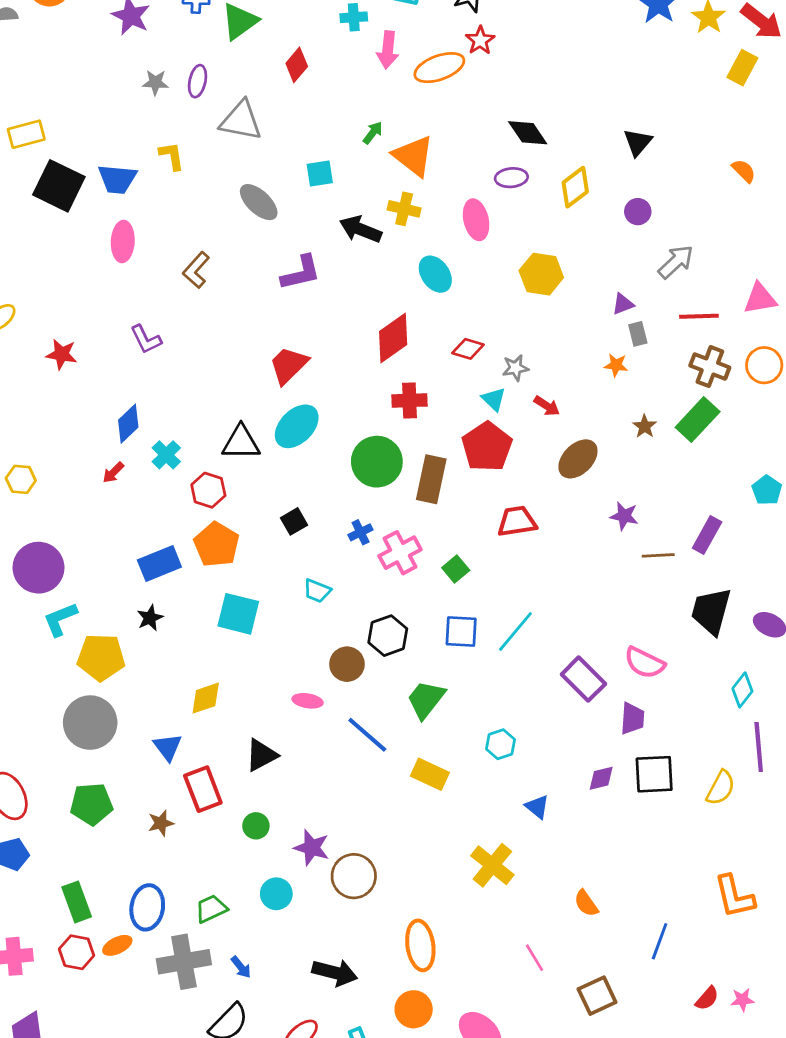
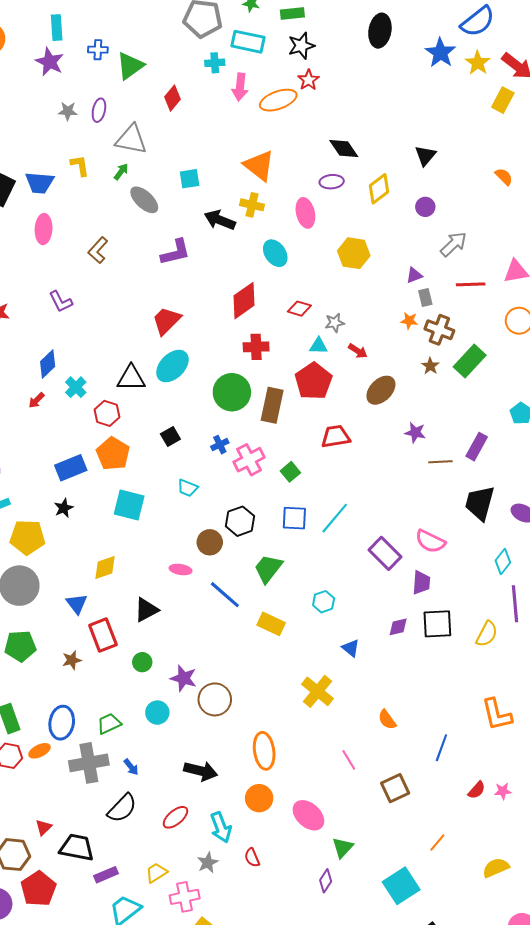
green arrow: (373, 133) -> (121, 172), moved
brown cross: (710, 367) -> (439, 330), moved
cyan triangle: (494, 399) -> (319, 346), turned -42

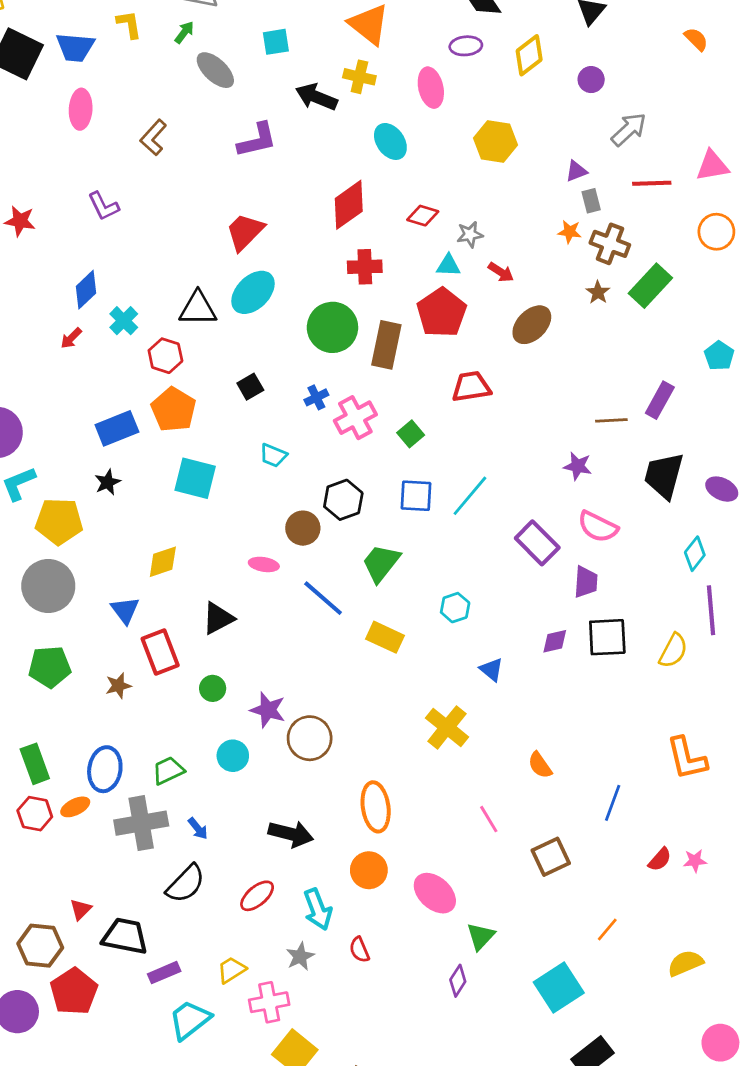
purple star: (415, 433) -> (578, 466), moved

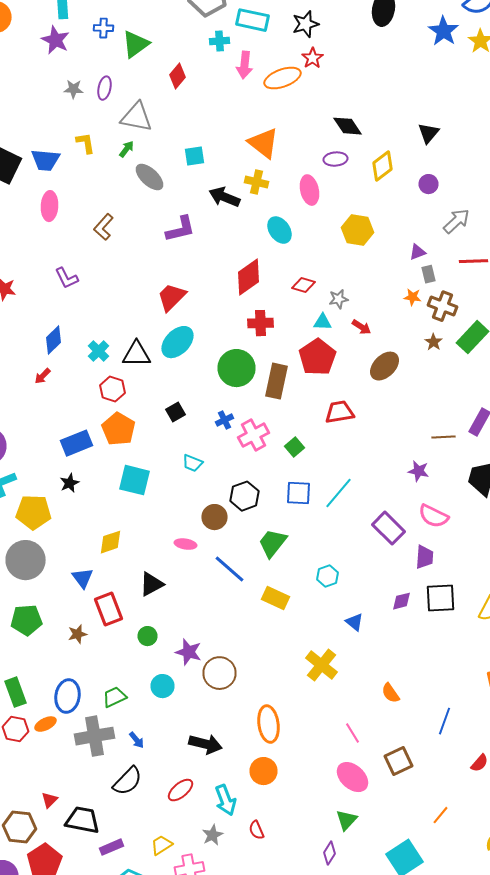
cyan cross: (124, 321) -> (98, 351), moved
pink ellipse: (435, 893) -> (352, 777), moved

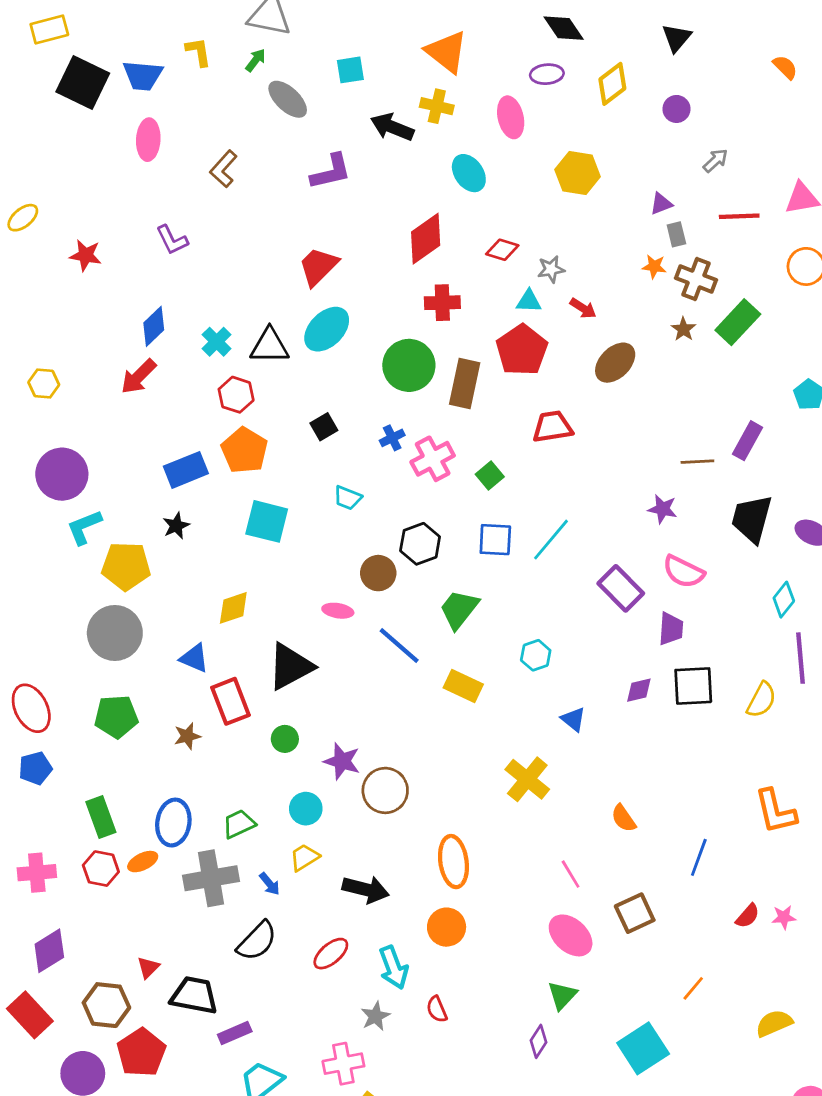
gray arrow: (456, 221) -> (716, 161), size x0.7
red arrow: (42, 376) -> (139, 377), size x1.6
blue triangle: (82, 578) -> (194, 658), turned -30
black triangle: (152, 584) -> (290, 666), size x1.4
yellow trapezoid: (162, 845) -> (304, 857), moved

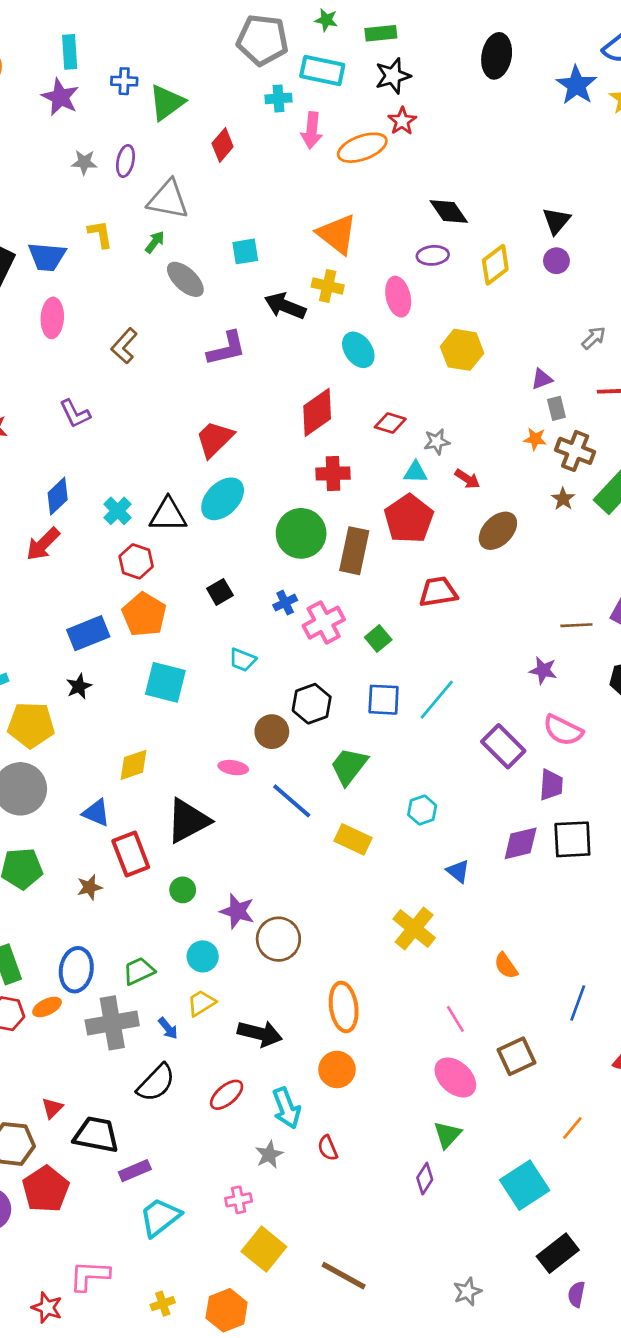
purple circle: (676, 109) -> (556, 261), moved
purple diamond: (639, 690) -> (521, 843), size x1.4
pink cross: (343, 1064) -> (239, 1200), size x0.7

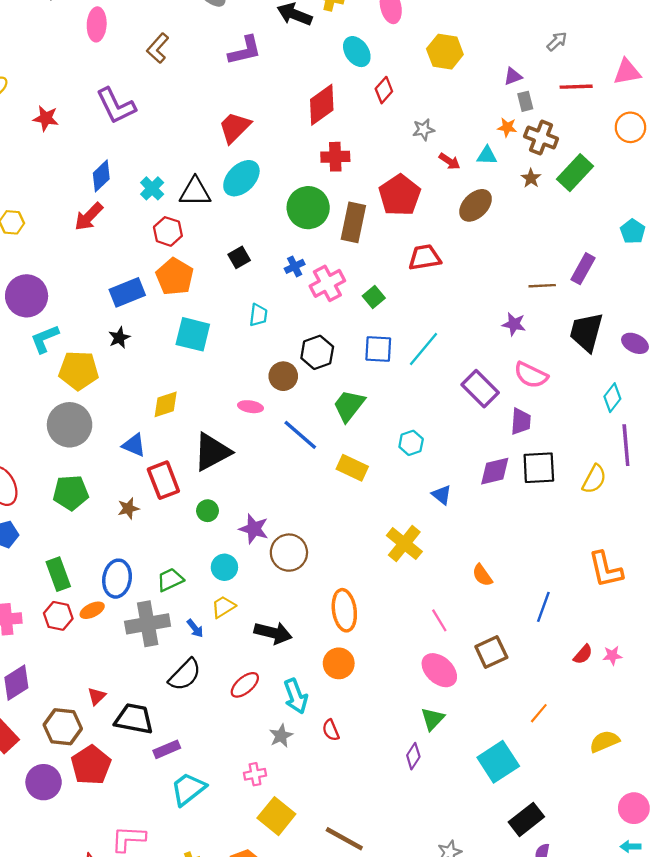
purple L-shape: (75, 414) -> (116, 106), size x1.5
red diamond: (390, 423) -> (384, 90), moved, turned -65
cyan triangle: (415, 472) -> (487, 156), moved
cyan trapezoid: (243, 660) -> (258, 315), turned -105

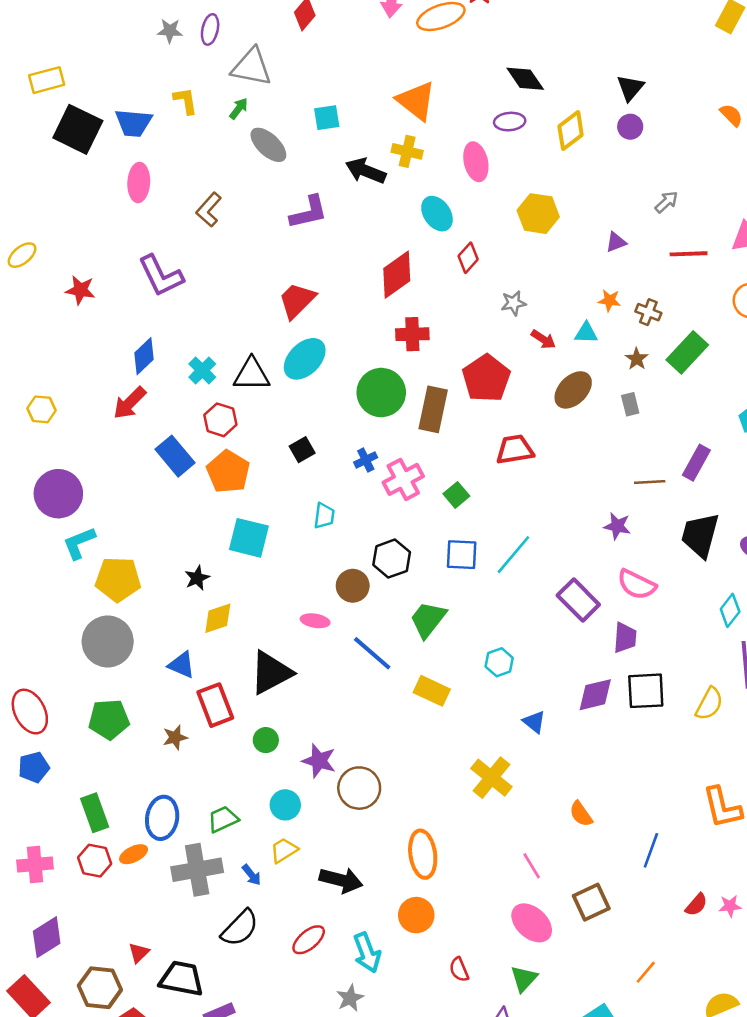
gray rectangle: (525, 101) -> (630, 404), moved
brown cross: (541, 138) -> (648, 312), size x0.7
blue rectangle: (127, 292) -> (175, 456), moved, turned 72
black star: (119, 338) -> (197, 578), moved
red semicircle: (331, 730) -> (459, 970), moved

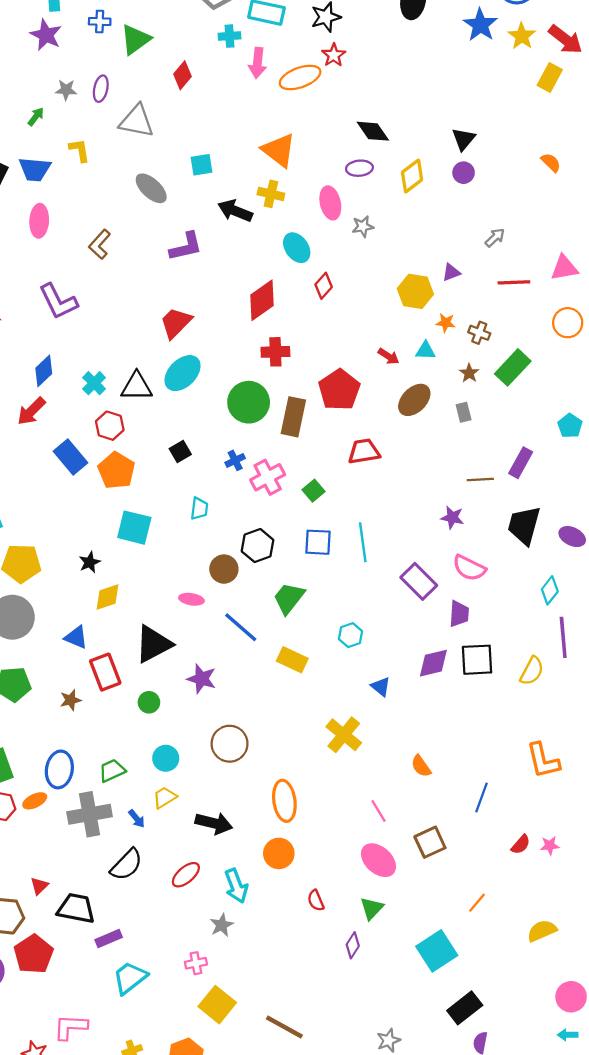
green arrow: (239, 109) -> (36, 117), moved
yellow hexagon: (538, 214) -> (415, 291), moved
gray star: (513, 303) -> (363, 226), moved
cyan line: (513, 555) -> (363, 542), turned -48
purple star: (319, 761) -> (202, 679), moved

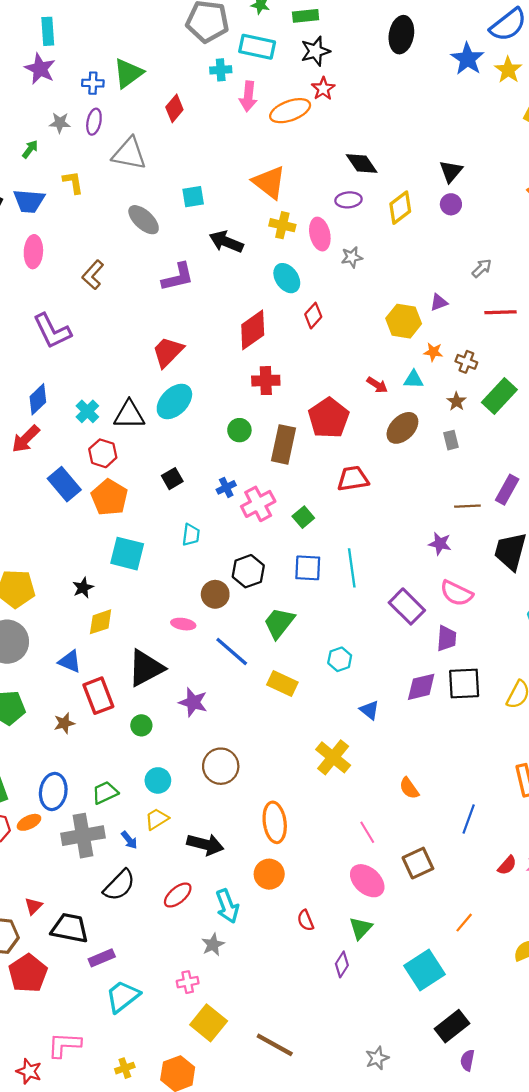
blue cross: (100, 21) -> (93, 83), moved
yellow cross: (271, 194) -> (282, 225), moved
green circle: (249, 402) -> (239, 430), size x0.6

